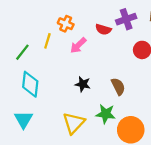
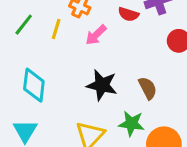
green line: (22, 52) -> (24, 25), moved
black star: (83, 84) -> (102, 85), size x1.5

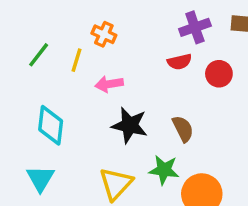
red semicircle: (128, 14) -> (179, 62), moved, turned -30
pink arrow: (96, 35) -> (109, 84), moved, turned 35

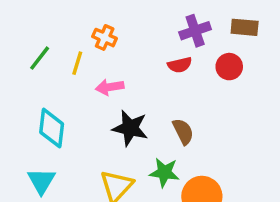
red circle: (219, 74) -> (229, 67), moved

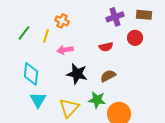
red semicircle: (180, 65) -> (106, 47), moved
brown semicircle: (183, 131) -> (108, 76), turned -91
cyan triangle: (41, 181) -> (38, 100), moved

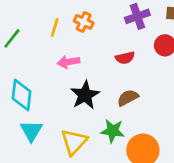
orange cross: (62, 21) -> (84, 22), moved
yellow line: (46, 36) -> (55, 27), moved
black star: (77, 74) -> (85, 95), turned 30

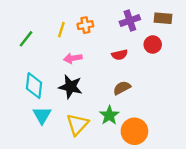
orange cross: (84, 22) -> (85, 25), turned -35
black star: (85, 95) -> (71, 87), moved, turned -30
green star: (113, 131) -> (109, 115), turned 30

